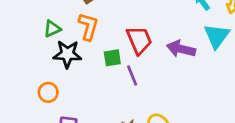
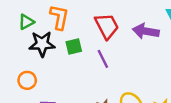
green square: (112, 58) -> (74, 47), moved

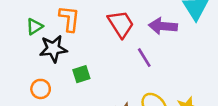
green square: (74, 47) -> (81, 74), moved
purple line: (103, 59) -> (144, 58), moved

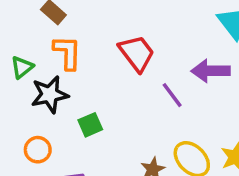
purple arrow: (163, 26) -> (211, 71), moved

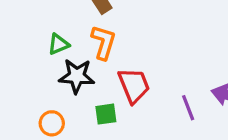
red trapezoid: (137, 53) -> (134, 85), moved

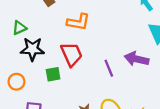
orange L-shape: (103, 42) -> (78, 22), moved, turned 85

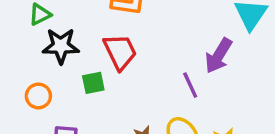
purple arrow: (137, 59) -> (219, 56), turned -70
purple line: (109, 68) -> (190, 85), moved

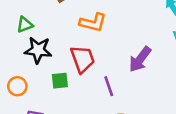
purple arrow: (219, 56) -> (140, 59), moved
purple line: (190, 85) -> (109, 86), moved

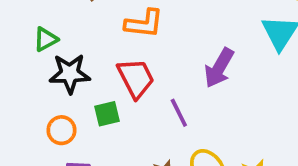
orange circle: (17, 86) -> (61, 130), moved

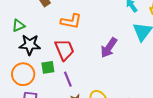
purple line: (179, 113) -> (68, 79), moved
orange circle: (61, 130) -> (23, 74), size x1.5

